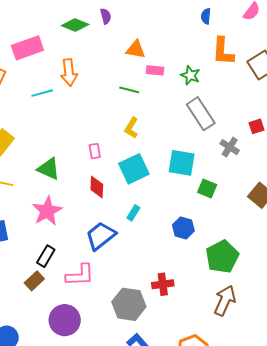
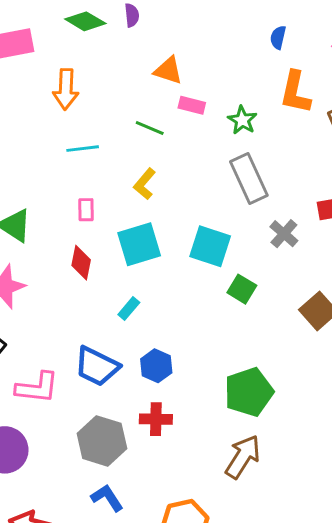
cyan line: (42, 93) -> (83, 149), moved
blue hexagon: (183, 228) -> (156, 366), moved
blue trapezoid: (101, 236) -> (97, 366), moved, turned -124

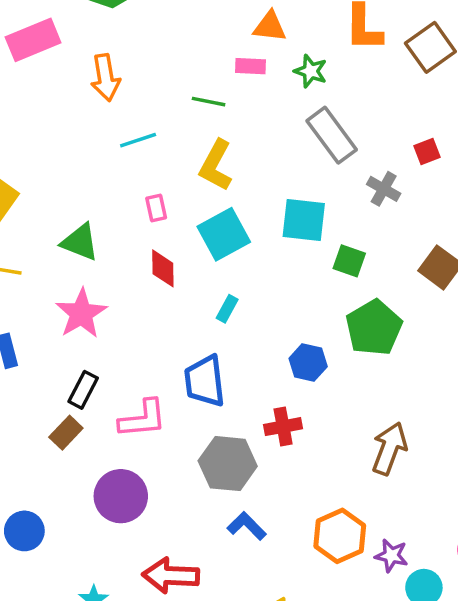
orange triangle: (168, 70) -> (270, 26), moved
yellow L-shape: (145, 184) -> (216, 165), size x1.4
blue trapezoid: (97, 366) -> (205, 381), turned 69
blue hexagon: (156, 366) -> (308, 362), moved
green pentagon: (249, 392) -> (374, 328), moved

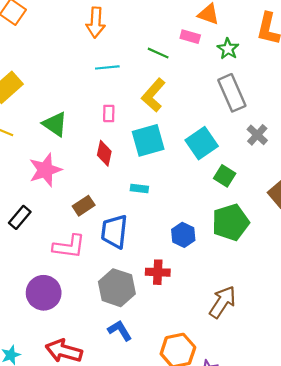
cyan square: (304, 220) -> (202, 143), turned 36
cyan rectangle: (227, 309) -> (139, 189), turned 56
black rectangle: (83, 390) -> (20, 217), moved
brown rectangle: (66, 433) -> (84, 206), moved

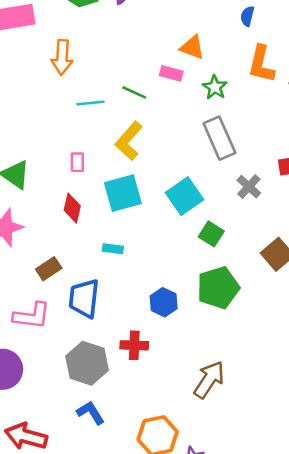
cyan line: (107, 67) -> (90, 103), moved

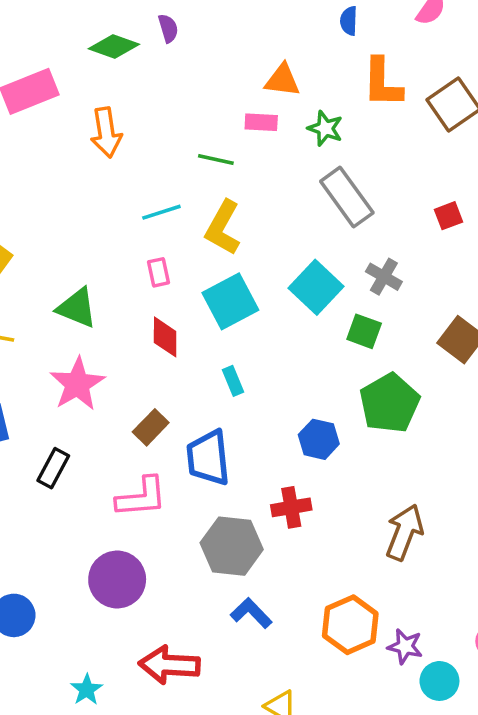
cyan line: (90, 103) -> (161, 212), moved
gray cross: (249, 187) -> (384, 277), moved
cyan rectangle: (113, 249) -> (233, 381), turned 72

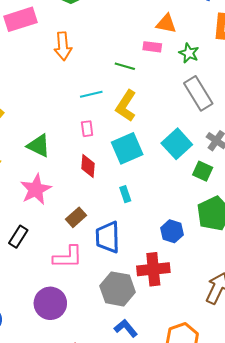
red cross: (291, 507) -> (153, 269), size x1.4

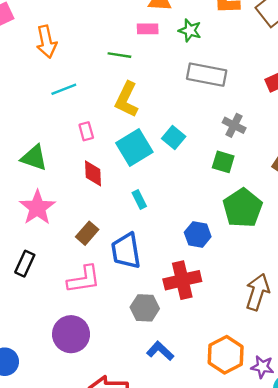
gray rectangle: (198, 93) -> (207, 75), turned -40
cyan line: (91, 94) -> (64, 89), moved
cyan square: (177, 144) -> (174, 138), moved, size x0.7
gray hexagon: (117, 289) -> (145, 308), size x0.7

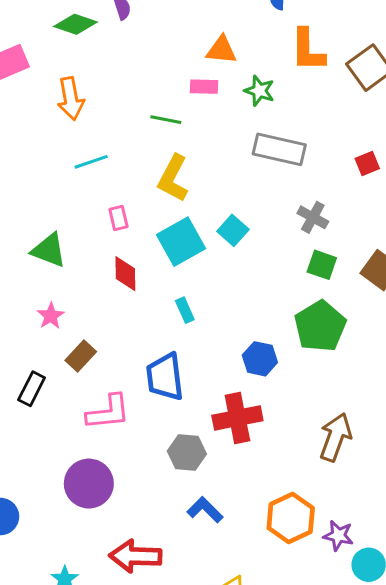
green square: (223, 162) -> (322, 265), moved
pink star: (37, 208) -> (51, 316), size x0.6
brown rectangle: (87, 233) -> (81, 356), moved

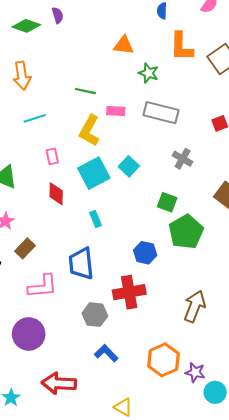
pink rectangle: (204, 87) -> (116, 111), moved
green square: (322, 265) -> (167, 202), moved

